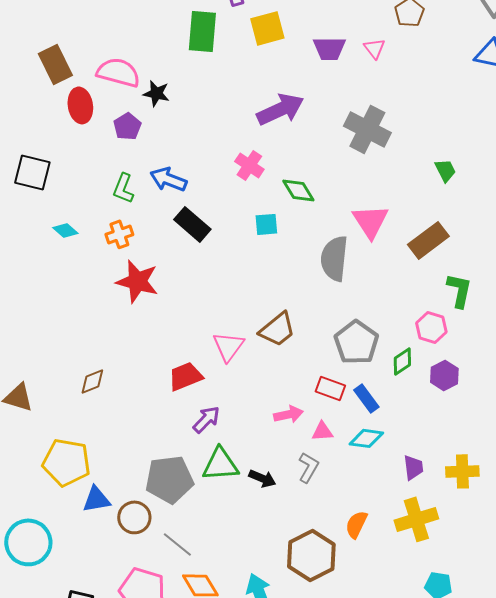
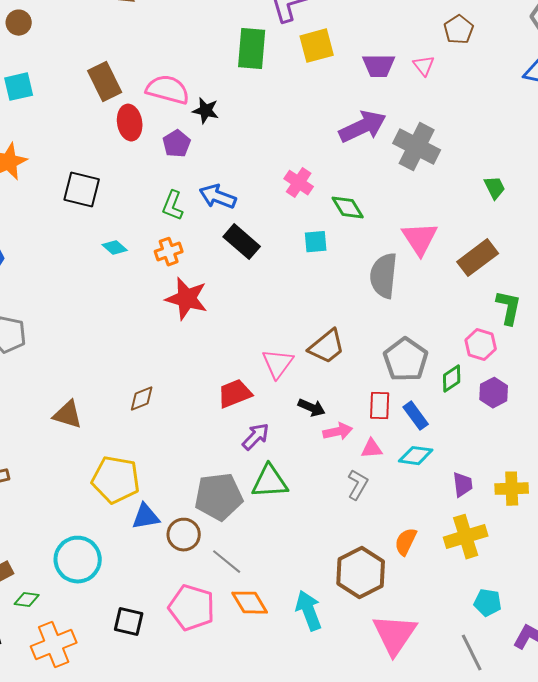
purple arrow: (280, 109) -> (363, 127), moved
red rectangle: (330, 388) -> (380, 406), turned 72
black arrow: (262, 478) -> (312, 408), moved

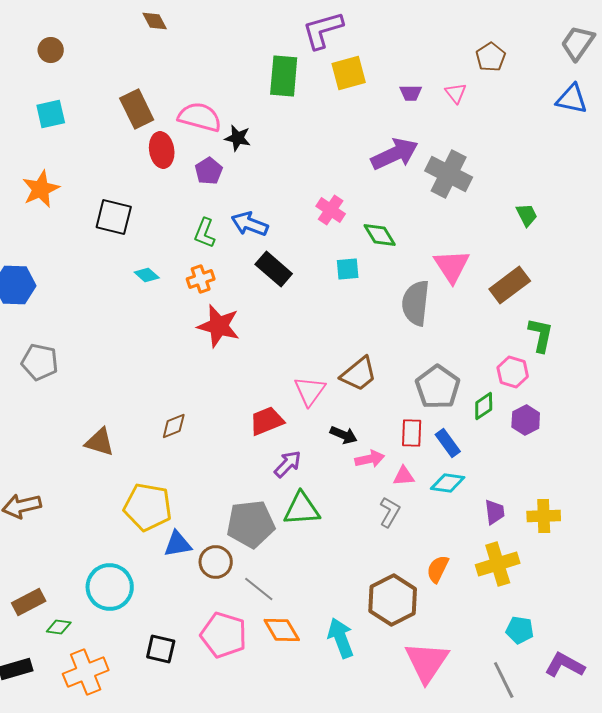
purple trapezoid: (379, 66) -> (411, 93), size x0.7

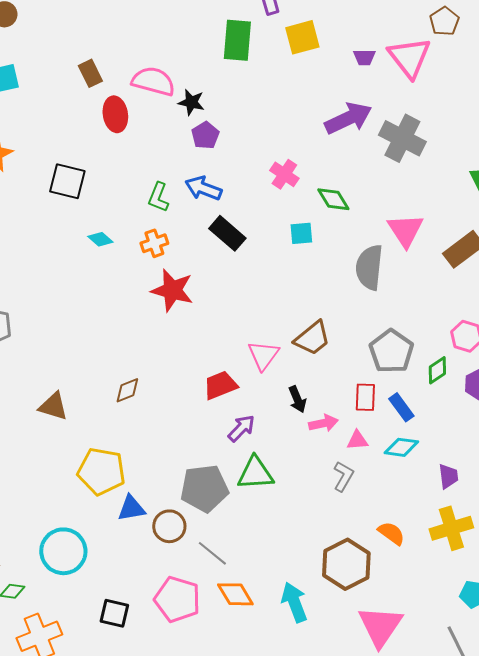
pink triangle: (456, 93) -> (409, 57), size x2.0
brown rectangle: (137, 109) -> (90, 73), size x0.7
purple pentagon: (209, 171) -> (205, 135), moved
black arrow: (344, 435) -> (297, 399), turned 44
orange semicircle: (438, 569) -> (391, 533), turned 100

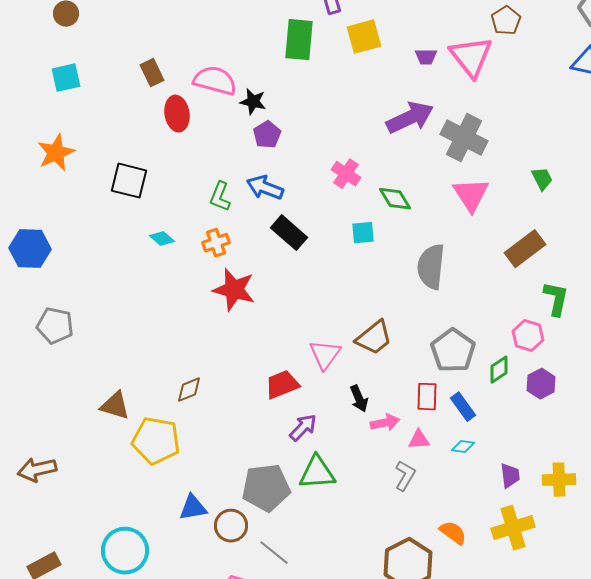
pink triangle: (405, 230) -> (471, 195), moved
cyan diamond: (401, 447) -> (463, 447), size x0.7
yellow pentagon: (101, 471) -> (156, 441), moved

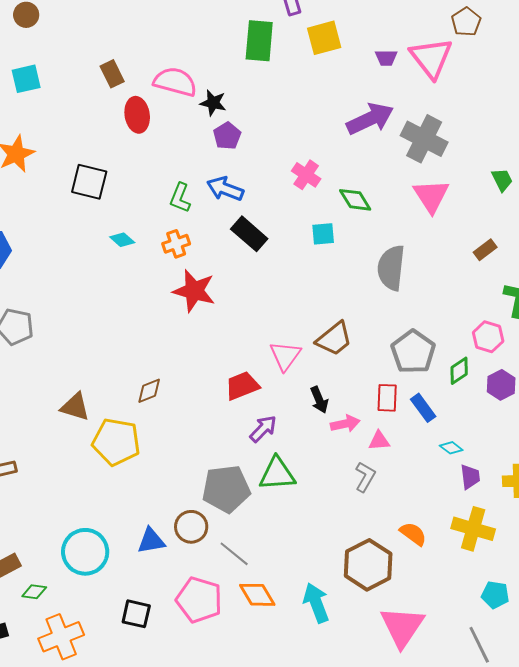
brown rectangle: (525, 249) -> (485, 250), size x0.6
cyan diamond: (463, 447) -> (451, 448), moved, turned 30
blue triangle: (193, 508) -> (151, 541), moved
yellow cross: (513, 528) -> (473, 529), turned 33

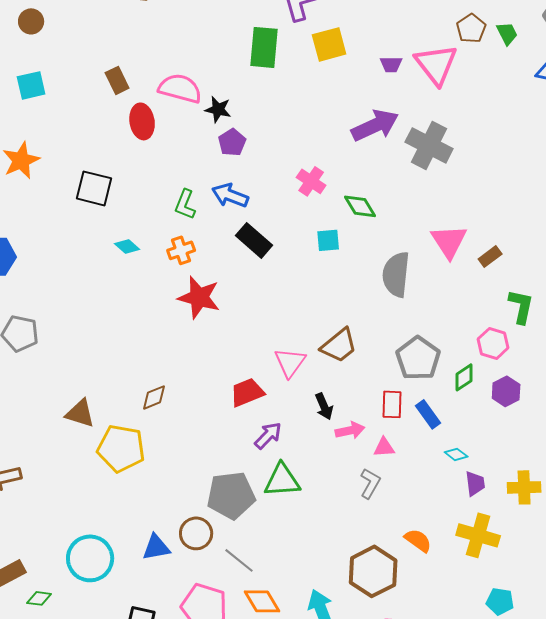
green trapezoid: (502, 180) -> (507, 33), moved
pink triangle: (431, 196) -> (449, 241), moved

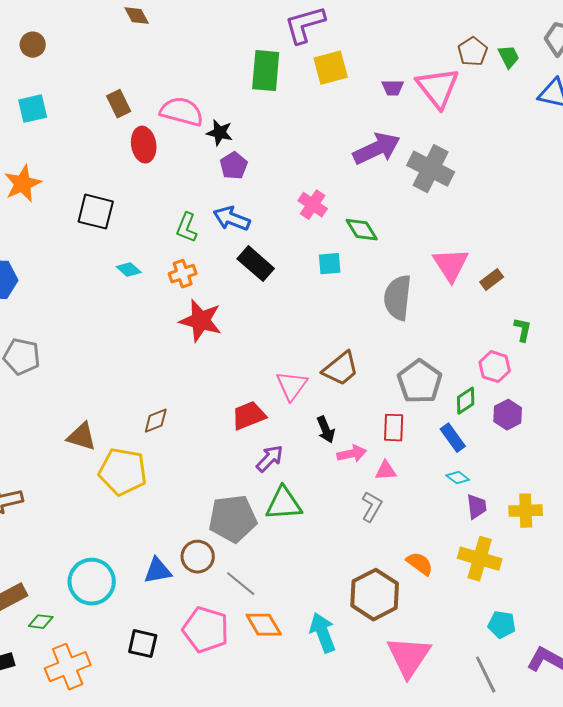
green L-shape: (521, 306) -> (523, 330), size x0.7
blue rectangle: (428, 414) -> (453, 438), moved

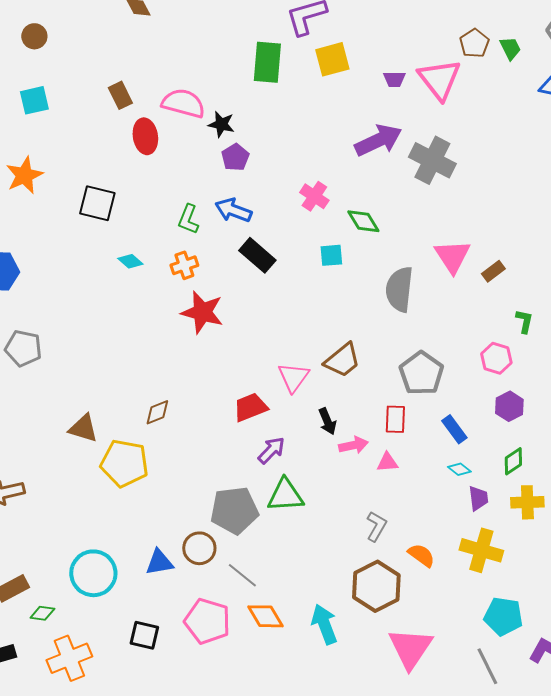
green diamond: (466, 401) -> (513, 461), moved
gray L-shape: (372, 507) -> (376, 526), moved
cyan pentagon: (502, 625) -> (503, 616), size x1.4

